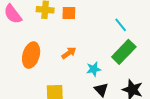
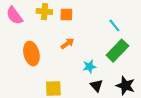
orange arrow: (69, 53) -> (67, 44), moved
orange ellipse: (31, 55) -> (31, 54), turned -30

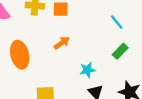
green rectangle: (117, 51) -> (120, 51), size x0.6

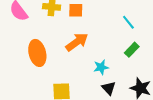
orange arrow: (62, 43) -> (77, 42), size x1.5

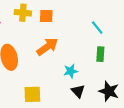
green rectangle: (132, 50) -> (100, 54), turned -40

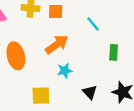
cyan line: (97, 28) -> (93, 24), moved
cyan star: (71, 71) -> (65, 71), moved

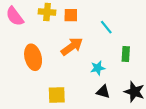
cyan star: (65, 71) -> (98, 68), moved
black triangle: (90, 92) -> (103, 92), turned -32

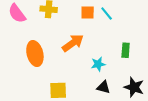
orange square: (71, 15) -> (88, 12), moved
cyan line: (106, 27) -> (107, 13), moved

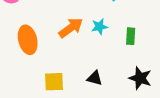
cyan star: (98, 64) -> (99, 27), moved
black triangle: (103, 87) -> (95, 78), moved

